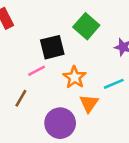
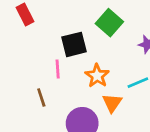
pink line: (37, 71) -> (58, 69), turned -66
brown line: (21, 98) -> (41, 97), turned -48

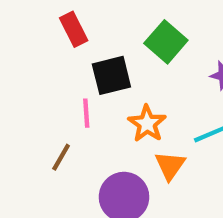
red rectangle: (25, 14) -> (74, 29), moved
brown line: (41, 97) -> (61, 157), turned 48

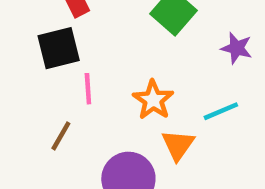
black square: (111, 75) -> (59, 48), moved

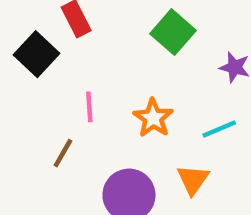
black square: (59, 48) -> (36, 54), moved, turned -33
orange triangle: (178, 145) -> (193, 180), moved

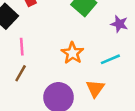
pink line: (89, 107) -> (22, 47), moved

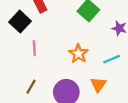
brown line: (21, 73) -> (31, 87), moved

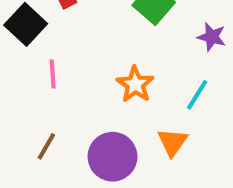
cyan line: (112, 59) -> (197, 95), turned -35

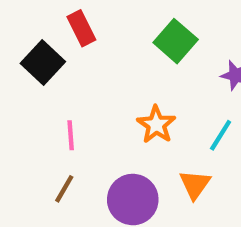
pink line: (53, 74) -> (71, 135), moved

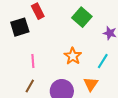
black square: (43, 63) -> (20, 27), turned 30

